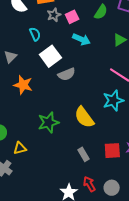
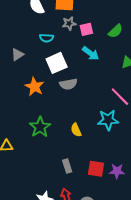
cyan semicircle: (35, 34) -> (46, 38), turned 104
orange star: (23, 85) -> (34, 87), moved
yellow semicircle: (84, 117) -> (76, 130), size x0.6
green star: (48, 122) -> (40, 127), turned -30

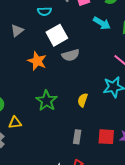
cyan arrow: (91, 53) -> (102, 23), moved
yellow semicircle: (76, 130) -> (83, 100), turned 48
gray rectangle: (67, 166) -> (77, 137), turned 32

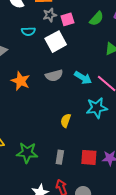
cyan arrow: (102, 23) -> (83, 78), moved
white square: (57, 35) -> (56, 42), moved
green star: (47, 101) -> (27, 153), moved, turned -30

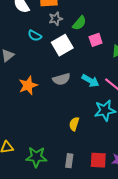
pink square: (67, 19) -> (96, 40), moved
green semicircle: (97, 19) -> (79, 23), moved
cyan semicircle: (28, 31) -> (35, 36), turned 32
orange star: (21, 81) -> (28, 85), turned 30

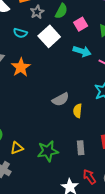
gray semicircle: (61, 79) -> (61, 99), moved
cyan arrow: (90, 81) -> (82, 51), moved
orange star: (28, 85) -> (21, 67), moved

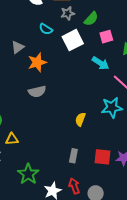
gray semicircle: (61, 99) -> (37, 92), moved
green star: (48, 151) -> (28, 174), moved, turned 30

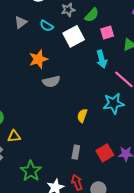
gray triangle: (18, 47) -> (21, 22), moved
cyan arrow: (100, 63) -> (102, 59), turned 42
gray semicircle: (37, 92) -> (51, 81), moved
red square: (103, 157) -> (105, 153), turned -36

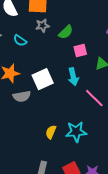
white square: (74, 36) -> (43, 79), moved
cyan star: (114, 103) -> (76, 132), moved

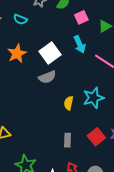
gray semicircle: (22, 96) -> (47, 77), moved

